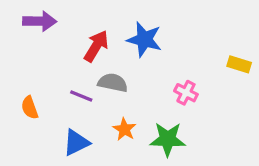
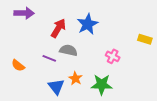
blue star: (144, 39) -> (88, 24), turned 30
orange semicircle: (30, 108) -> (18, 65), turned -32
blue triangle: (76, 143) -> (56, 87), moved, turned -42

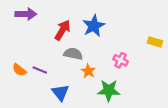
purple line: (49, 58) -> (40, 70), moved
orange star: (75, 79) -> (88, 71), moved

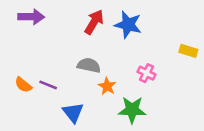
blue star: (94, 26) -> (128, 25), moved, turned -30
red arrow: (62, 30) -> (94, 22), moved

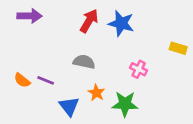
orange star: (107, 86) -> (96, 93), moved

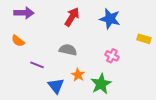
blue star: (121, 23) -> (110, 19), moved
orange semicircle: (22, 80) -> (18, 41), moved
green star: (125, 104) -> (101, 84), turned -30

